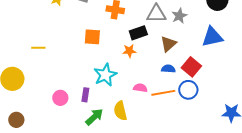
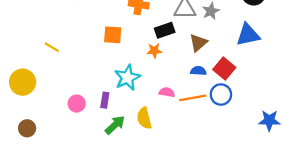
yellow line: (38, 48) -> (52, 47), turned 32

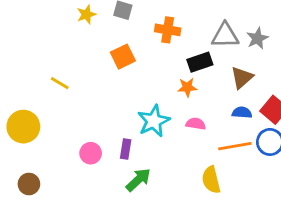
orange square: (113, 35) -> (123, 57), moved, turned -30
pink semicircle: (167, 92) -> (196, 124), moved
yellow semicircle: (144, 118) -> (211, 180), moved

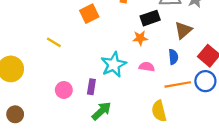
yellow line: (60, 83) -> (54, 42), moved
blue semicircle: (242, 113) -> (173, 57), moved, turned 80

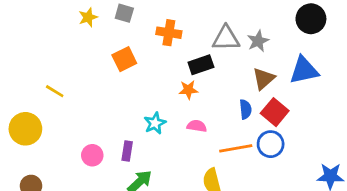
brown triangle: (183, 30) -> (264, 79), moved
yellow line: (54, 42) -> (55, 91), moved
blue semicircle: (173, 57) -> (245, 109), moved
cyan star: (114, 65) -> (155, 123), size x0.7

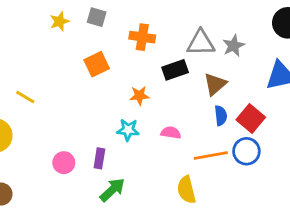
brown triangle: (264, 79) -> (215, 84), moved
orange star: (188, 90) -> (139, 96), moved
cyan star: (155, 123) -> (128, 130), turned 30

